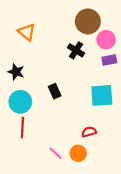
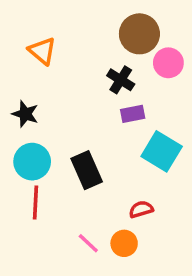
purple rectangle: (109, 60) -> (133, 114), moved
black rectangle: (55, 91) -> (87, 170), moved, size x1.5
cyan square: (102, 95) -> (162, 151), turned 35

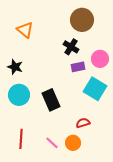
pink circle: (168, 63) -> (100, 59), moved
red line: (36, 202) -> (21, 139), moved

